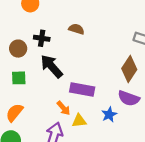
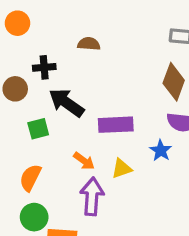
green square: (19, 78) -> (38, 129), moved
orange arrow: (63, 108) -> (84, 161), moved

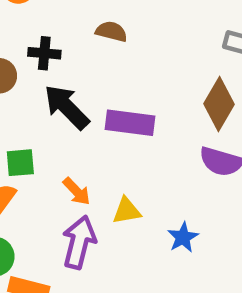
purple rectangle: (116, 125) -> (130, 123), moved
green square: (38, 129) -> (20, 163), moved
blue star: (161, 151) -> (183, 237), moved

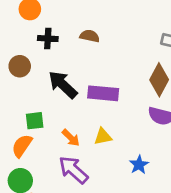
black cross: (44, 53) -> (48, 39), moved
yellow triangle: (127, 211) -> (103, 137), moved
purple arrow: (79, 242) -> (73, 170), turned -60

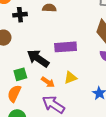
black arrow: (63, 85) -> (38, 58), moved

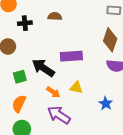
green square: (20, 74) -> (20, 77), moved
yellow triangle: (70, 78) -> (76, 87), turned 32

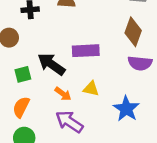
blue star: (106, 104) -> (126, 109), size x1.5

